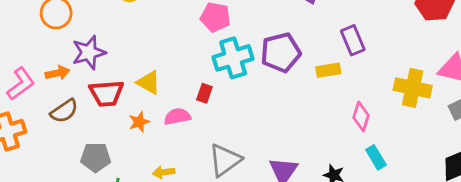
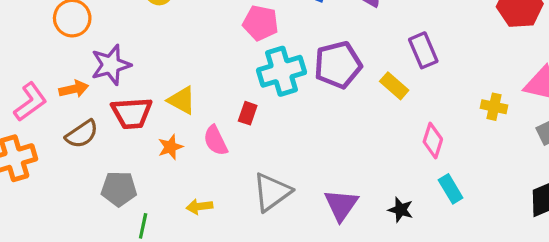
yellow rectangle: (328, 70) -> (394, 86), turned 50
yellow cross: (413, 88) -> (494, 107), size x0.6
pink semicircle: (177, 116) -> (215, 141), turned -105

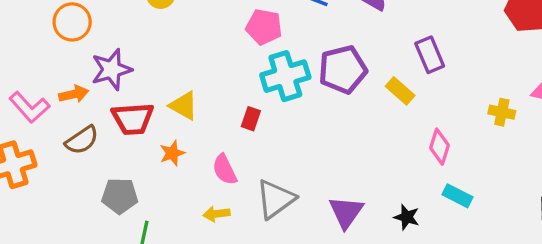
pink L-shape: (30, 102) -> (29, 107), turned 84
pink semicircle: (215, 141) -> (225, 170), moved
cyan rectangle: (451, 189) -> (458, 196), turned -32
yellow arrow: (199, 207) -> (216, 214), moved

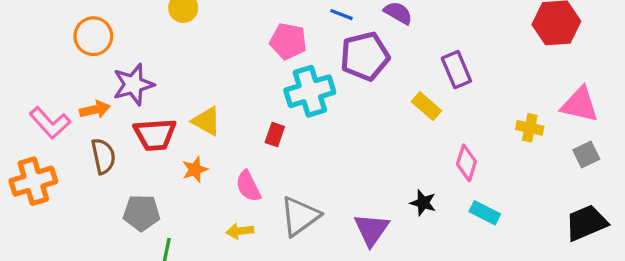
purple pentagon: (343, 70) -> (365, 56), moved
brown semicircle: (82, 140) -> (103, 156), turned -68
black star: (407, 217) -> (423, 203), moved

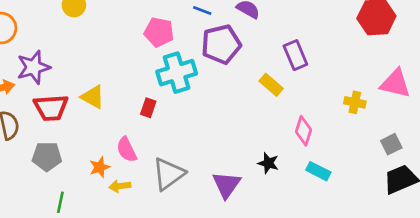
gray square: (586, 154) -> (391, 144), moved
orange star: (195, 169) -> (100, 167), moved
gray pentagon: (142, 213) -> (47, 156), moved

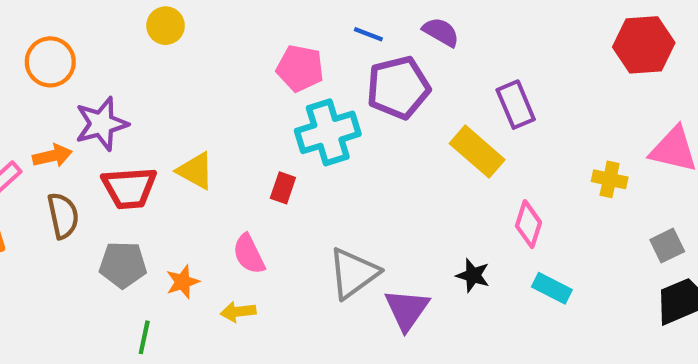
yellow rectangle: (271, 85) -> (477, 152), size x1.4
orange star: (100, 167) -> (183, 282), moved
gray triangle: (168, 174) -> (353, 273), moved

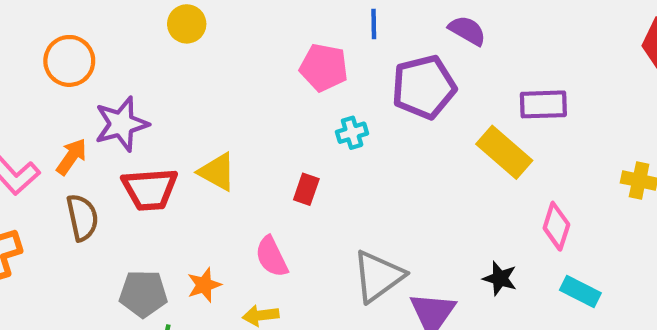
blue line: (368, 34) -> (374, 24), moved, turned 68
purple rectangle: (516, 105) -> (543, 104), turned -69
cyan cross: (328, 132) -> (352, 133), size x0.5
orange arrow: (52, 156) -> (71, 157), turned -42
gray pentagon: (123, 265) -> (143, 294), moved

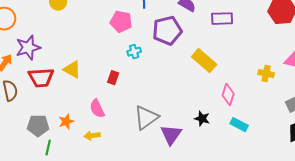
purple rectangle: (543, 104) -> (222, 19), moved

